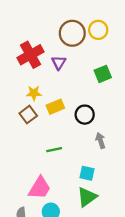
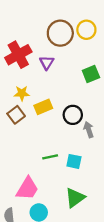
gray arrow: (100, 141) -> (89, 130), moved
green line: (54, 150) -> (50, 157), moved
cyan square: (87, 173) -> (74, 161), moved

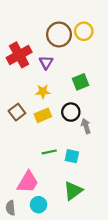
green square: (91, 74) -> (81, 82), moved
yellow star: (22, 93) -> (43, 92), moved
yellow rectangle: (43, 107) -> (43, 115), moved

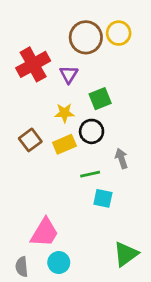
green square: (81, 82) -> (100, 99), moved
black circle: (71, 112) -> (92, 131), moved
green line: (49, 152) -> (90, 174), moved
green triangle: (73, 191) -> (126, 254), moved

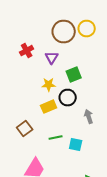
red cross: (33, 64) -> (27, 51), size x0.6
brown square: (30, 140) -> (25, 129), moved
green line: (90, 174) -> (56, 138), moved

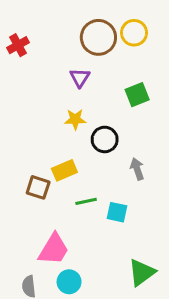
red cross: (27, 51) -> (18, 45), moved
green square: (74, 75) -> (137, 95), moved
yellow rectangle: (49, 107) -> (64, 170), moved
brown square: (25, 129) -> (38, 187), turned -35

